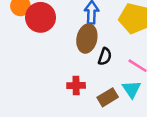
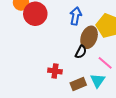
brown ellipse: (87, 38) -> (89, 37), moved

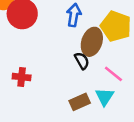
black semicircle: (81, 52) -> (82, 61), turned -56
red cross: (55, 71) -> (22, 77), moved

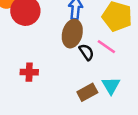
brown ellipse: (92, 42) -> (72, 34), moved
pink line: (113, 74) -> (106, 47), moved

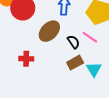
brown ellipse: (72, 34) -> (49, 31), moved, turned 30
brown rectangle: (87, 92) -> (75, 63), moved

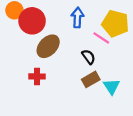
brown ellipse: (49, 31) -> (48, 46), moved
pink line: (90, 37) -> (101, 38), moved

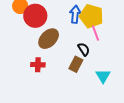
yellow pentagon: (115, 24) -> (91, 16), moved
pink line: (101, 38) -> (95, 33), turned 35
brown rectangle: (91, 79) -> (76, 64), moved, turned -35

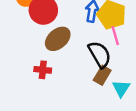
black semicircle: (84, 49) -> (100, 54), size x1.6
brown rectangle: (76, 64) -> (102, 75), moved

